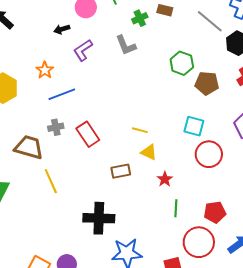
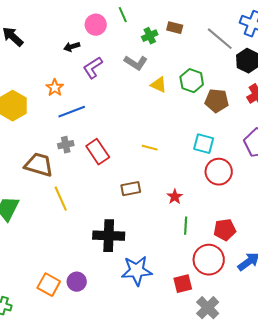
gray L-shape: (126, 45) -> (136, 63), turned -35
yellow triangle: (149, 152) -> (159, 85), moved

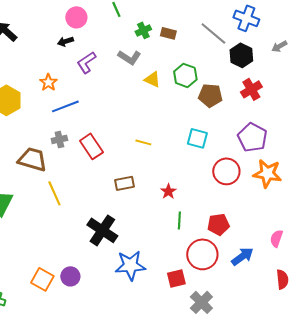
pink circle: (96, 25) -> (76, 17), moved
brown rectangle: (175, 28) -> (168, 33), moved
red circle: (219, 172) -> (226, 171), moved
black cross: (109, 236) -> (102, 230), turned 32

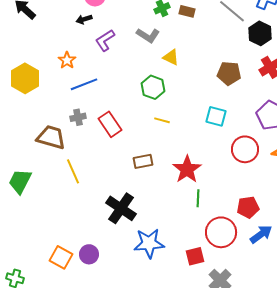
green hexagon: (185, 75) -> (153, 87), moved
red star: (168, 191) -> (187, 169), size x1.8
red pentagon: (218, 224) -> (248, 207), moved

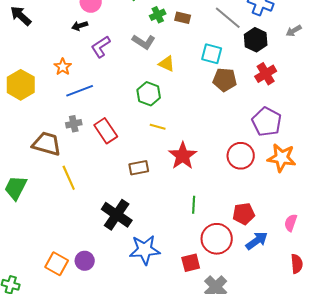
cyan square: (216, 116) -> (212, 54), moved
red star: (187, 169) -> (183, 156), moved

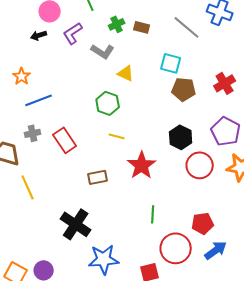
black hexagon: (256, 40) -> (181, 137), moved
purple L-shape: (101, 47) -> (73, 33), moved

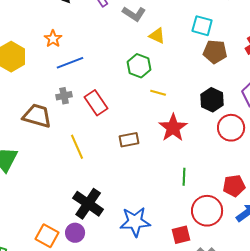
yellow line: (117, 136) -> (158, 93), moved
yellow line: (28, 187) -> (77, 147), moved
black cross: (76, 224) -> (88, 204), moved

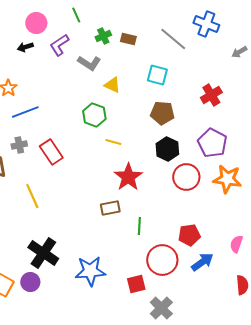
brown pentagon: (215, 52) -> (162, 113), moved
brown rectangle: (129, 140) -> (110, 208), moved

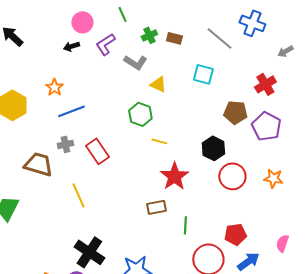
red cross: (211, 95) -> (265, 84), moved
brown pentagon: (162, 113) -> (235, 112), moved
purple pentagon: (212, 143) -> (266, 126), moved
orange star: (227, 179) -> (273, 178), size x0.7

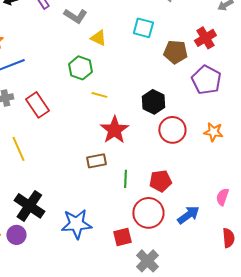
brown pentagon: (235, 112) -> (175, 52), moved
red pentagon: (235, 234) -> (160, 181), moved

